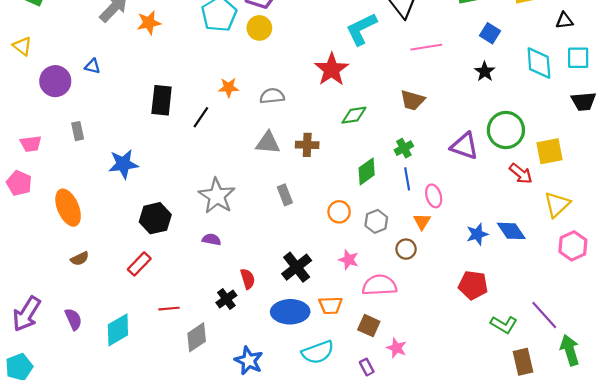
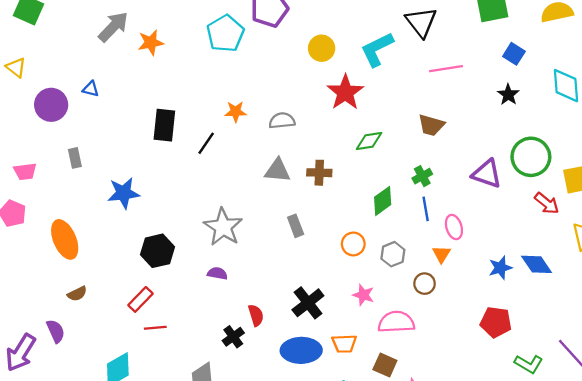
yellow circle: (259, 28) -> (322, 48), moved
red line: (169, 309) -> (155, 328), moved
purple semicircle: (73, 319) -> (56, 331), moved

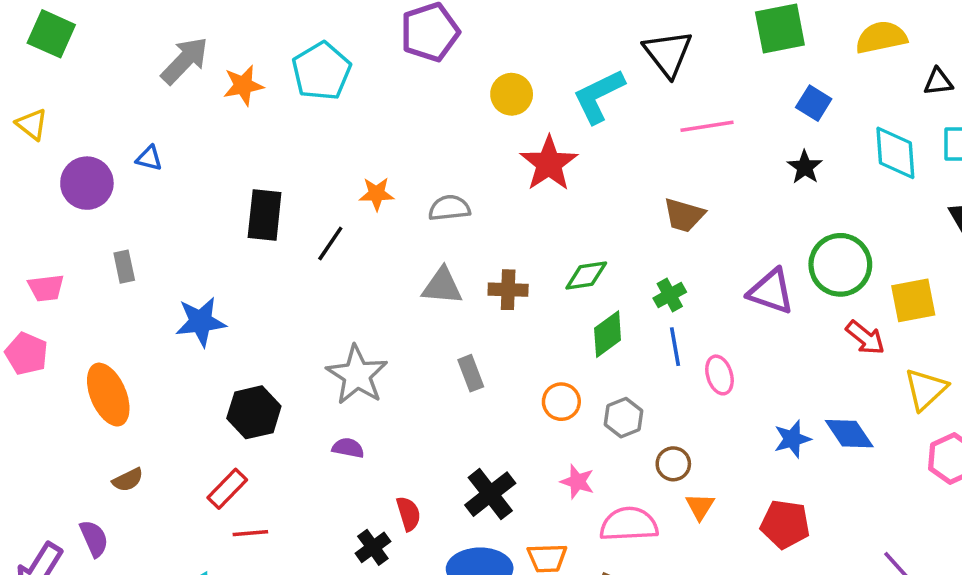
cyan pentagon: (225, 34) -> (321, 71), moved
green diamond: (369, 141) -> (586, 275), moved
orange triangle: (442, 254) -> (700, 506), moved

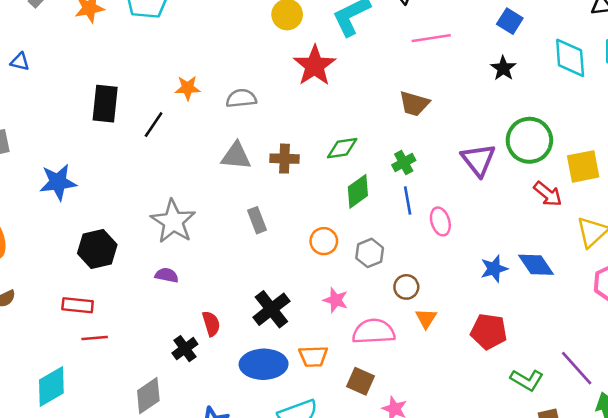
purple triangle: (771, 291) -> (478, 160), turned 33
red rectangle: (227, 489) -> (78, 305), turned 52

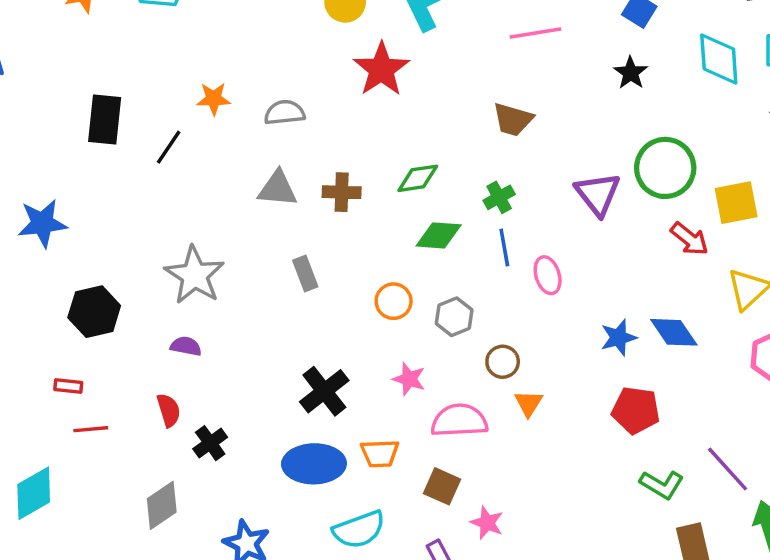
green diamond: (358, 191) -> (439, 235), turned 40
red rectangle: (78, 305) -> (68, 386), size x0.7
red semicircle: (211, 324) -> (169, 410), moved
red pentagon: (489, 331) -> (636, 410), moved

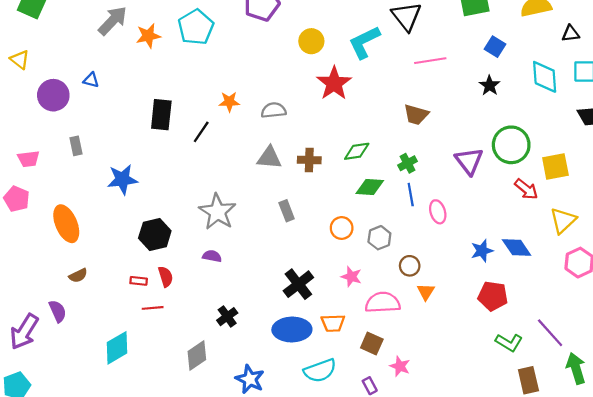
red semicircle: (169, 410) -> (166, 277), moved

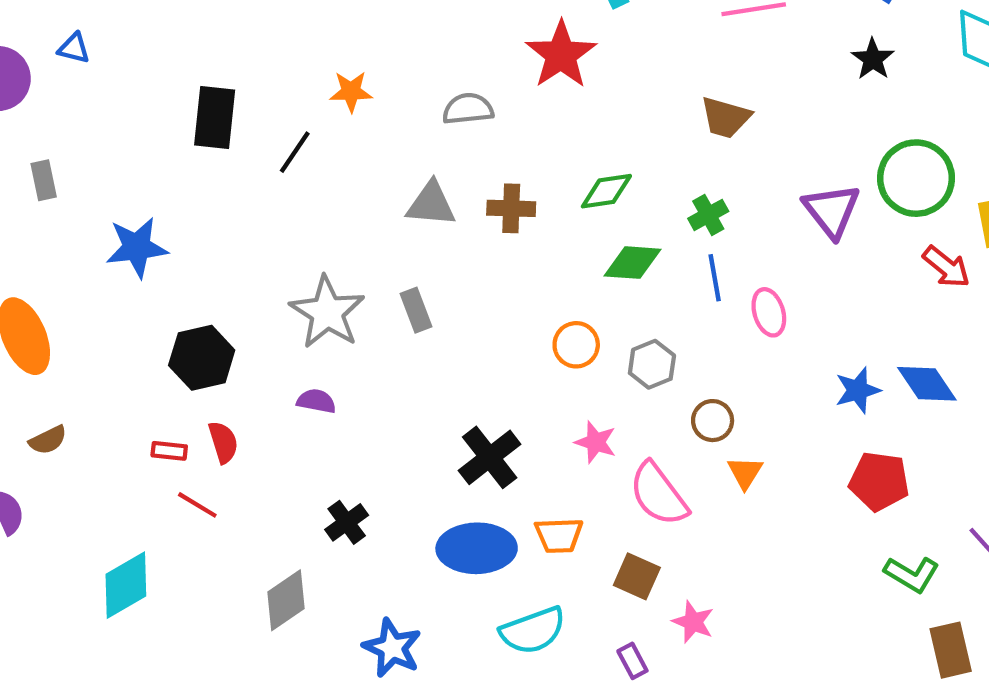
gray semicircle: (274, 110) -> (468, 109), moved
gray rectangle: (287, 211) -> (416, 310), moved
pink semicircle: (383, 303) -> (658, 494), turned -124
red line: (153, 308) -> (197, 505), turned 36

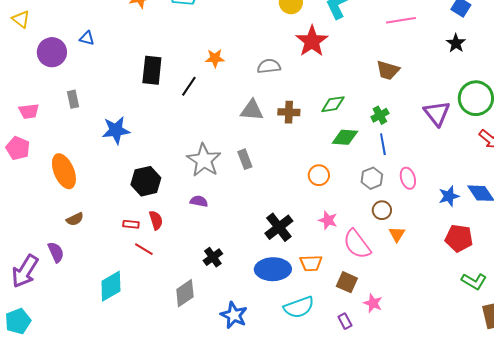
pink ellipse: (769, 312) -> (408, 178), moved
gray hexagon: (652, 364) -> (372, 178), moved

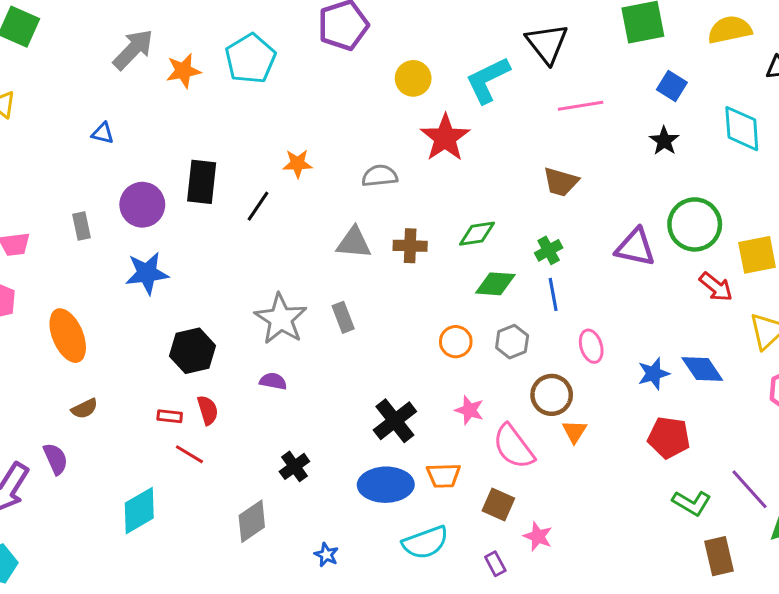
purple circle: (52, 52) -> (142, 205), moved
purple triangle: (437, 113) -> (635, 247), turned -40
gray hexagon: (372, 178) -> (512, 342), moved
brown circle: (382, 210) -> (552, 395), size x1.4
blue star: (234, 315) -> (326, 555), size x0.6

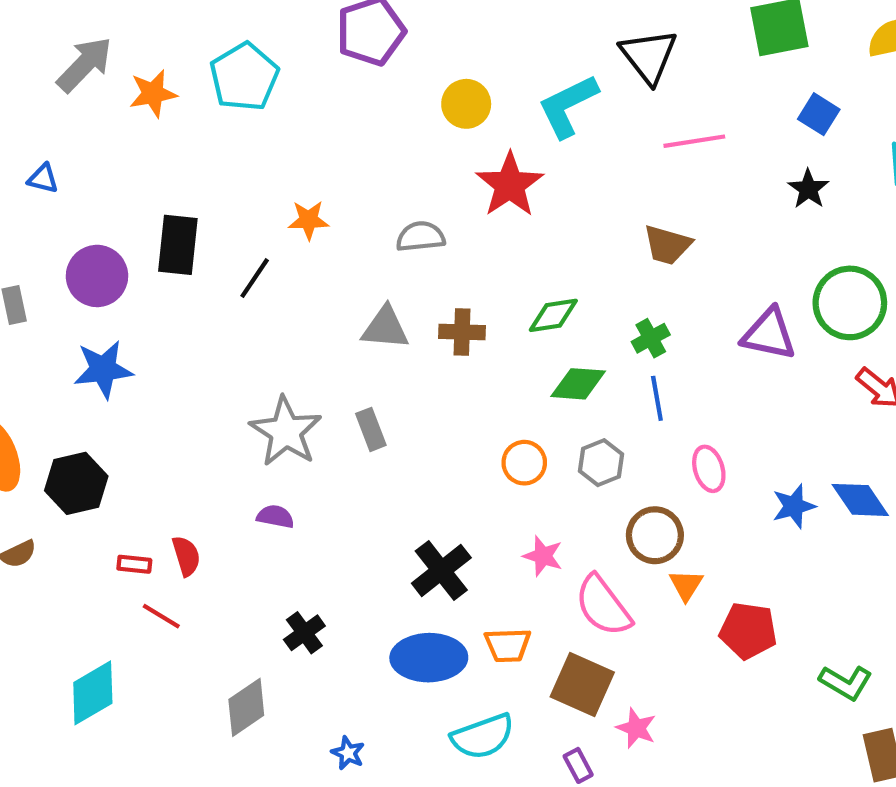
black hexagon: (193, 351) -> (76, 483), moved
red pentagon: (669, 438) -> (748, 631), moved
brown square: (498, 504) -> (582, 685), size x1.4

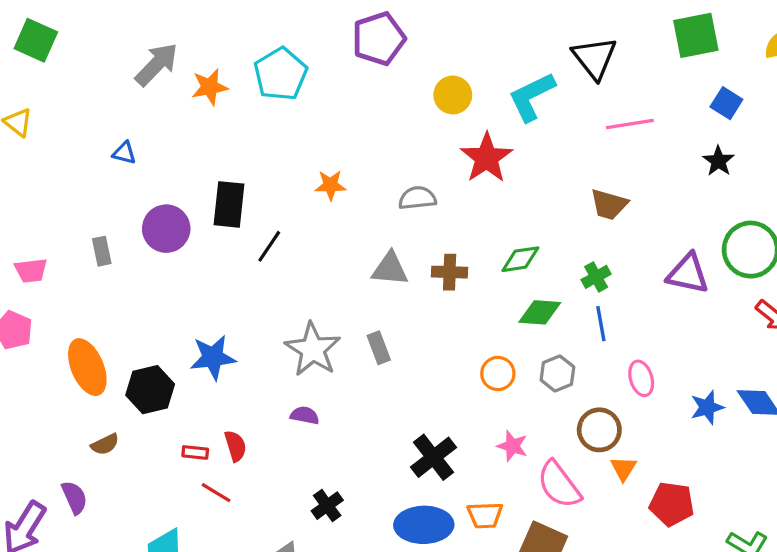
black line: (255, 278) -> (269, 246), moved
blue star: (103, 369) -> (213, 357), moved

